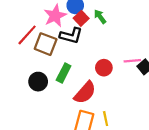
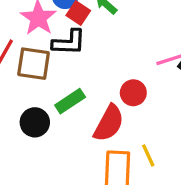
red circle: (104, 68) -> (133, 93), moved
green rectangle: (64, 73) -> (70, 101), turned 42

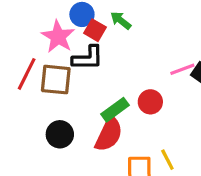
green rectangle: (70, 101) -> (115, 110), moved
red semicircle: (109, 123) -> (109, 134), moved

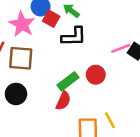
black L-shape: (88, 58) -> (74, 37), moved
black circle: (60, 134) -> (16, 94), moved
red semicircle: (109, 134) -> (63, 101), size x0.7

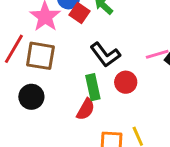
black L-shape: (74, 37) -> (105, 55), moved, turned 50
green rectangle: (68, 81) -> (93, 87), turned -70

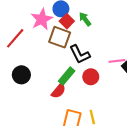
brown square: (40, 56) -> (60, 37), moved
green rectangle: (93, 87) -> (67, 76), turned 42

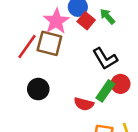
brown square: (60, 37) -> (49, 43), moved
green rectangle: (67, 76) -> (105, 91), moved
red semicircle: (58, 91) -> (84, 104), turned 70

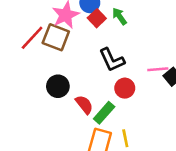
black circle: (38, 89) -> (58, 86), moved
green rectangle: (105, 91) -> (104, 113), moved
red semicircle: (84, 104) -> (84, 105), turned -150

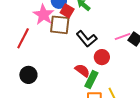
brown square: (56, 37) -> (60, 25), moved
black circle: (58, 86) -> (28, 75), moved
red semicircle: (84, 105) -> (82, 70), moved

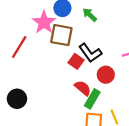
red square: (67, 11) -> (76, 61), moved
black circle: (28, 75) -> (17, 99), moved

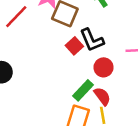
red semicircle: (83, 88) -> (102, 96), moved

